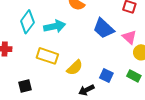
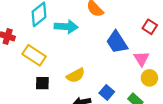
yellow rectangle: (47, 56) -> (34, 55), moved
black square: (25, 86) -> (42, 83), moved

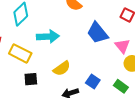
cyan arrow: (66, 27) -> (48, 37), moved

